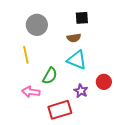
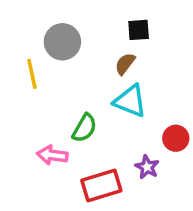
brown semicircle: (74, 38) -> (125, 64), turned 136
yellow line: (26, 55) -> (32, 74), moved
purple star: (81, 91) -> (147, 167), moved

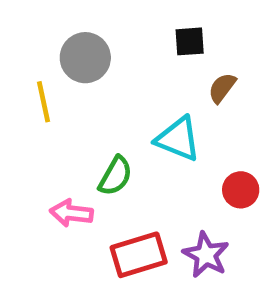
brown semicircle: (125, 64) -> (222, 88), moved
purple star: (147, 167) -> (206, 255), moved, size x1.4

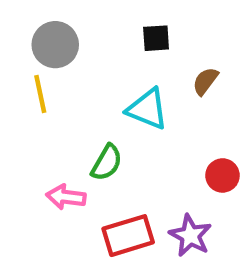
black square: (190, 41) -> (156, 38), moved
gray circle: (85, 58) -> (55, 45), moved
cyan triangle: (178, 139) -> (147, 109), moved

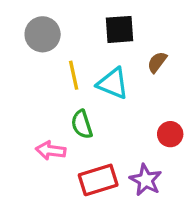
black square: (156, 38) -> (119, 29), size x1.4
yellow line: (40, 94) -> (74, 75), moved
green semicircle: (107, 163) -> (82, 124), turned 132

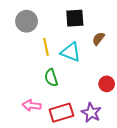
pink arrow: (51, 151) -> (32, 105), moved

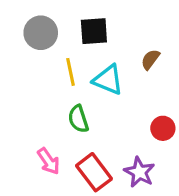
black square: (75, 18) -> (94, 31), moved
pink arrow: (32, 105) -> (49, 161), turned -132
red rectangle: (61, 113) -> (94, 172), turned 70

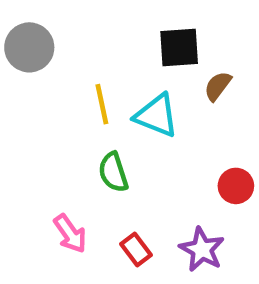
black square: (94, 31) -> (179, 47), moved
gray circle: (41, 33) -> (29, 47), moved
red rectangle: (94, 172) -> (136, 249), size x0.6

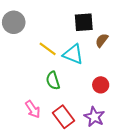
yellow line: (102, 104) -> (48, 49), turned -42
red circle: (236, 186) -> (101, 85), moved
red rectangle: (136, 249) -> (64, 117), size x1.5

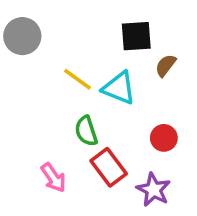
red rectangle: (64, 117) -> (109, 167), moved

